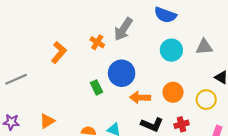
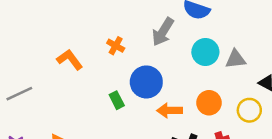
gray arrow: (123, 29) -> (163, 32), moved
gray triangle: (204, 47) -> (236, 59), moved
orange L-shape: (59, 52) -> (70, 60), turned -75

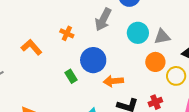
orange circle: (209, 103) -> (155, 62), moved

